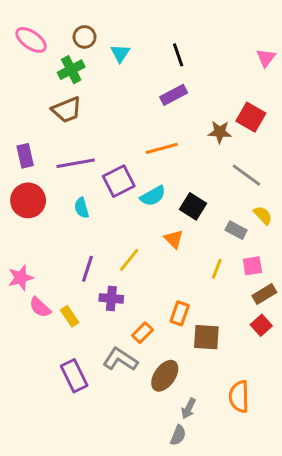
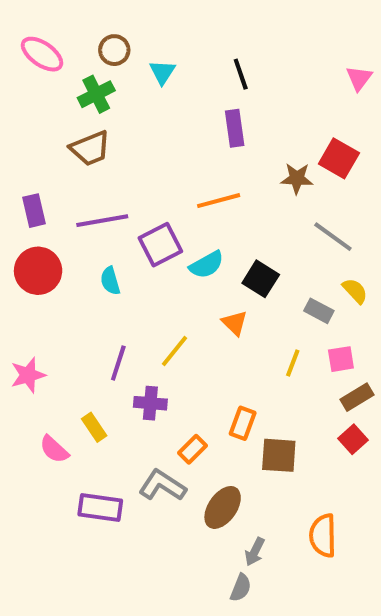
purple rectangle: (174, 95) -> (235, 128), turned -70
pink semicircle: (40, 307) -> (54, 449), moved
purple rectangle: (74, 376) -> (100, 507), turned -56

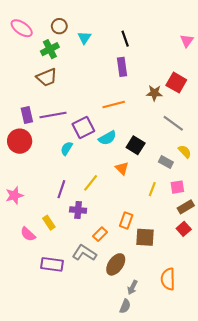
purple rectangle: (34, 211) -> (27, 115), moved
cyan semicircle: (110, 281) -> (67, 148), moved, turned 48

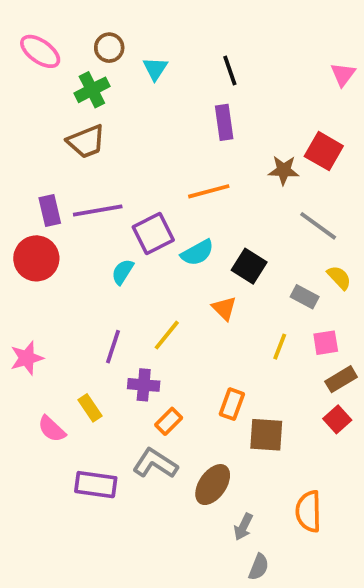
orange rectangle: (100, 234) -> (169, 421), moved
gray semicircle: (125, 306) -> (259, 567), moved

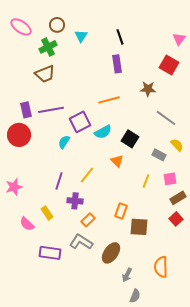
red square: (324, 151) -> (169, 65), moved

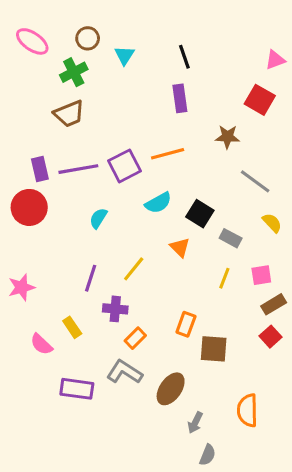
pink triangle: (179, 39) -> (275, 60), turned 32
purple square: (80, 122) -> (124, 166), moved
gray rectangle: (159, 155) -> (231, 238), moved

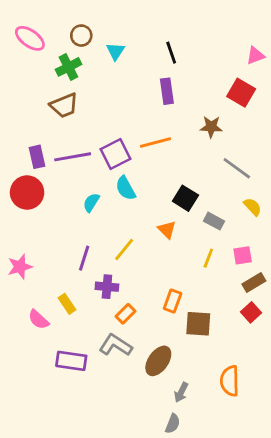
cyan semicircle: (158, 203) -> (126, 188), moved, turned 90
gray semicircle: (207, 455) -> (173, 424), moved

